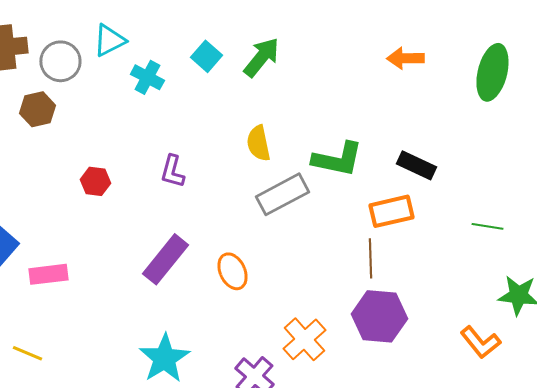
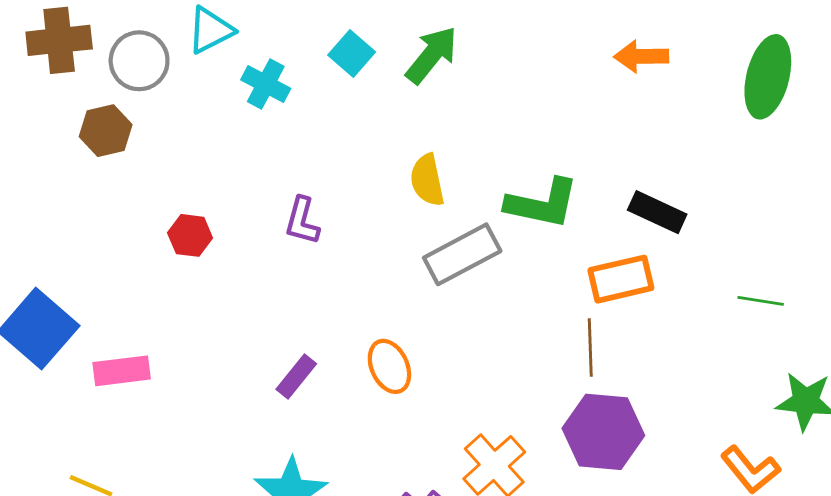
purple rectangle: (165, 259) -> (296, 377), moved, size x0.6

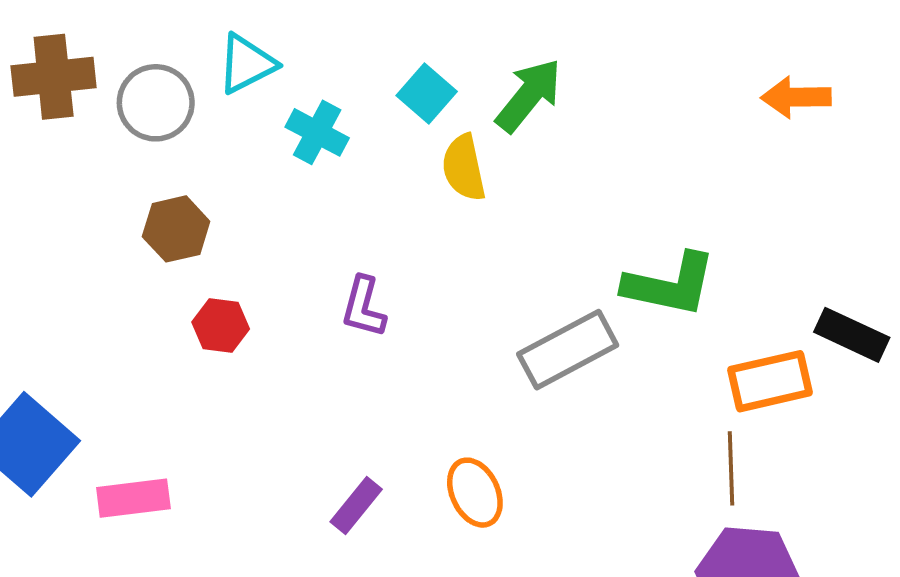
brown hexagon: (106, 131) -> (176, 229), moved
yellow semicircle: (427, 180) -> (464, 168), moved
black rectangle: (657, 212) -> (852, 335), moved

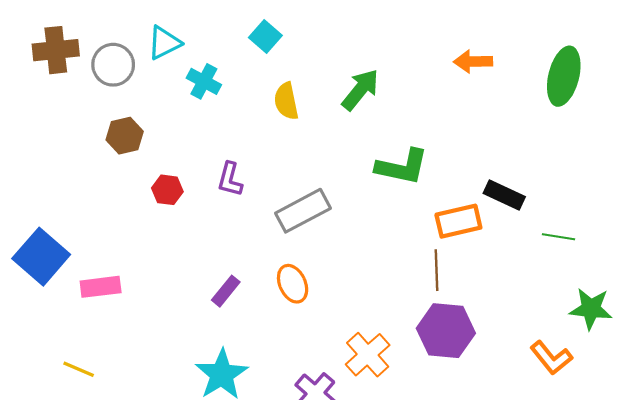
cyan square: (427, 93) -> (265, 37), moved
green arrow: (529, 95) -> (360, 90), moved
red hexagon: (221, 325) -> (167, 190), moved
gray rectangle: (568, 350) -> (303, 211), moved

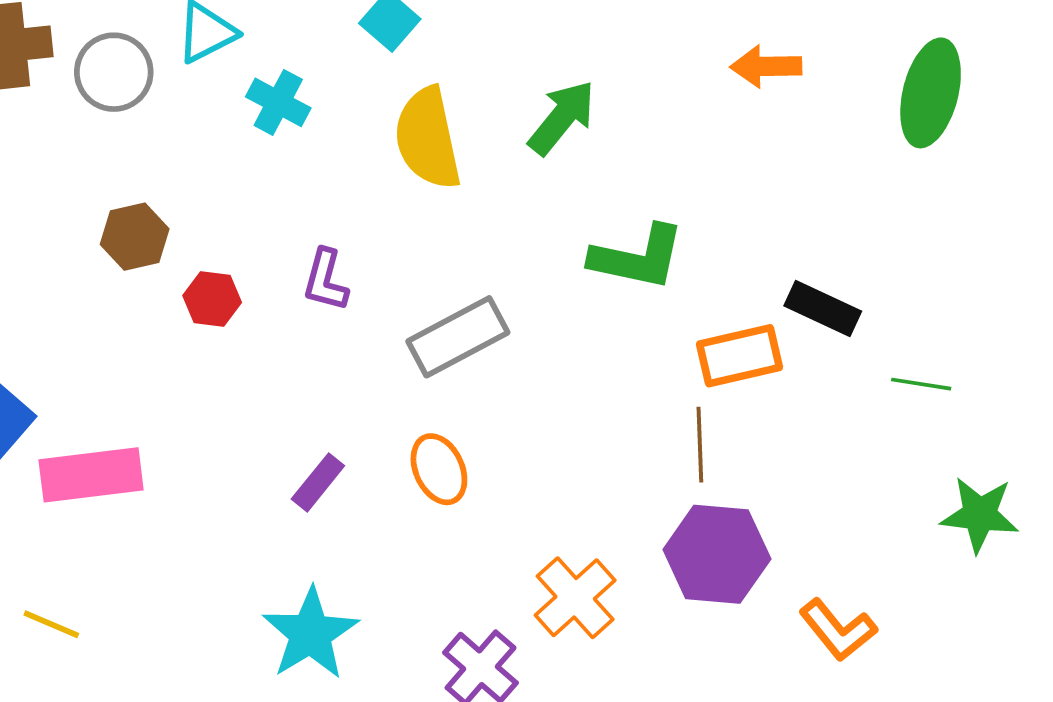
yellow semicircle: (286, 101) -> (428, 138), size x1.5
brown hexagon: (125, 136) -> (135, 237), moved
pink rectangle: (101, 287) -> (91, 475), size x1.4
orange L-shape: (551, 358) -> (838, 630), moved

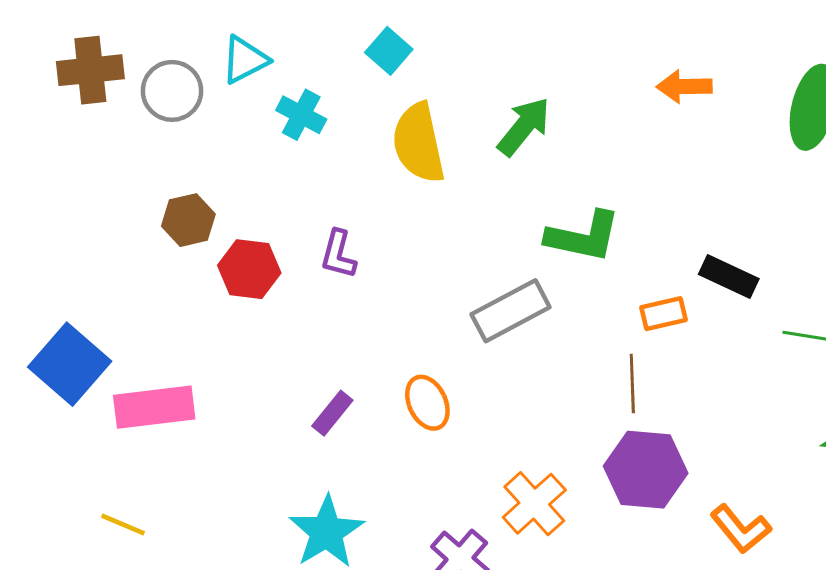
red hexagon: (212, 299) -> (249, 269), size x1.4
gray rectangle: (458, 337) -> (511, 311), moved
orange rectangle: (740, 356) -> (663, 314), size x0.7

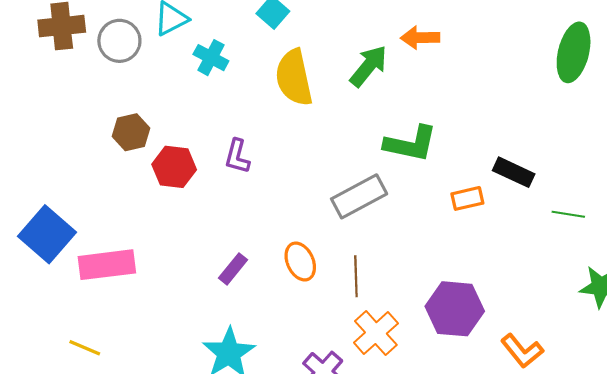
orange arrow: (684, 86) -> (420, 38), moved
brown line: (632, 383) -> (356, 276), moved

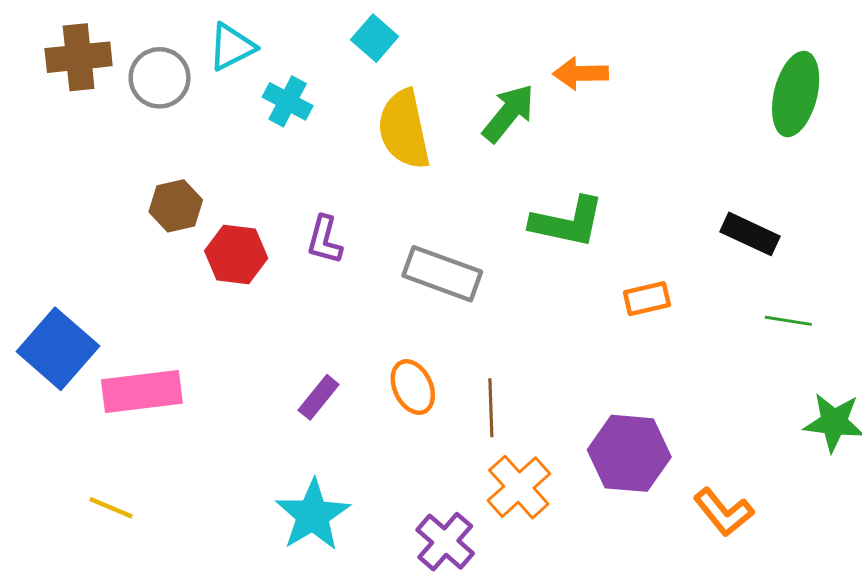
black rectangle: (514, 172) -> (750, 234), moved
gray rectangle: (359, 196) -> (442, 274), moved, turned 48

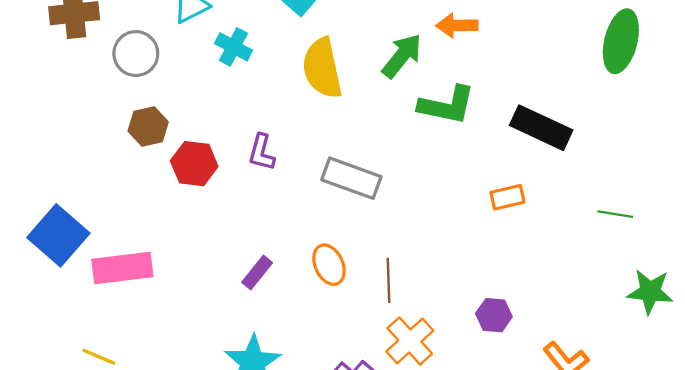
gray circle: (160, 78) -> (136, 54), moved
green L-shape: (567, 222) -> (447, 105), moved
black rectangle: (750, 234) -> (541, 128), moved, size x1.4
purple hexagon: (629, 453) -> (494, 315), size x0.6

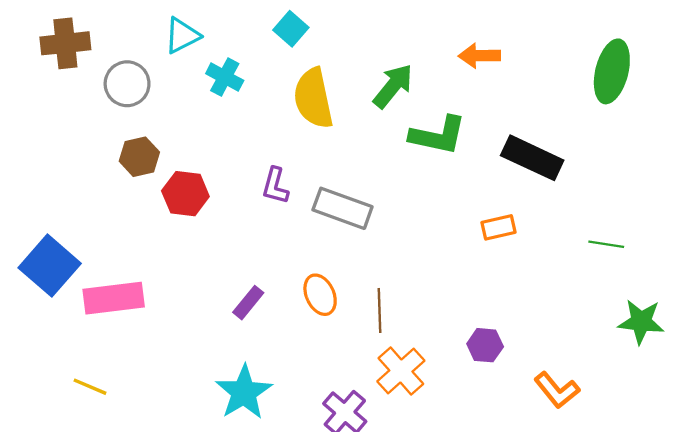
orange arrow: (457, 25) -> (479, 56), moved
purple L-shape: (262, 152) -> (275, 186), moved

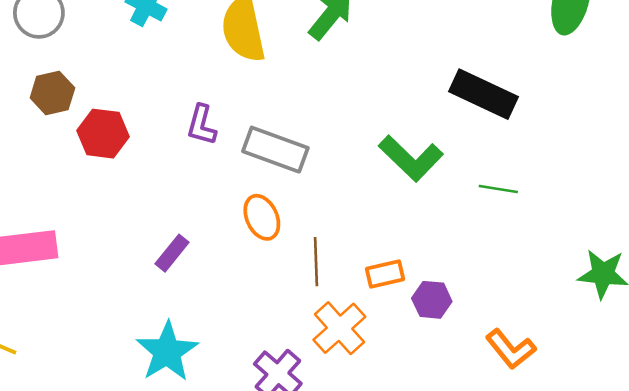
green L-shape: (438, 135) -> (411, 158), moved, turned 32
orange rectangle: (499, 227) -> (385, 274), moved
green line: (606, 244) -> (498, 189), moved
orange ellipse: (320, 295) -> (262, 217), moved

